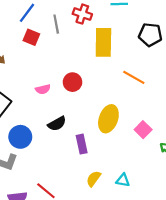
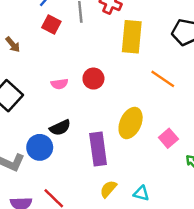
black semicircle: (57, 124) -> (60, 128), moved
blue circle: (20, 137) -> (40, 147), moved
purple rectangle: (82, 144) -> (98, 149), size x1.5

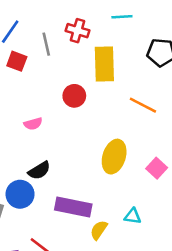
red circle: (93, 79) -> (74, 96), moved
purple rectangle: (98, 149) -> (73, 207), moved, turned -64
cyan triangle: (141, 193) -> (133, 216), moved

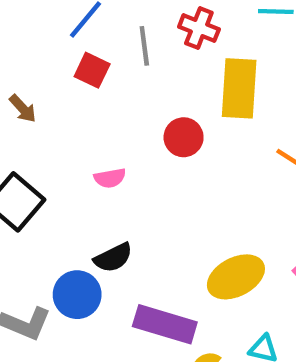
yellow ellipse: (114, 157) -> (236, 277), moved, turned 40

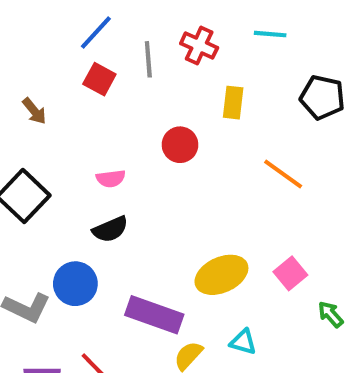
yellow rectangle: (239, 88) -> (233, 103), size x0.6
black semicircle: (113, 258) -> (110, 229), moved

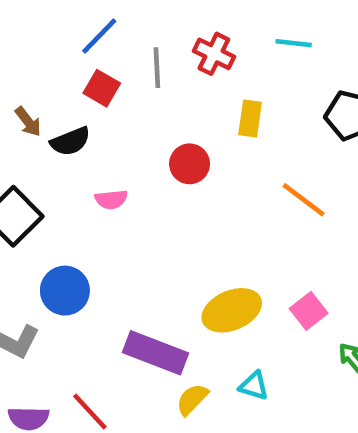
black semicircle: (110, 229) -> (70, 141), moved
blue circle: (75, 284) -> (65, 291), moved

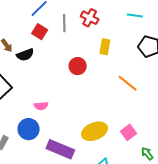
cyan line: (294, 43) -> (135, 16), moved
pink semicircle: (111, 199) -> (41, 106), moved
blue circle: (65, 291) -> (29, 129), moved

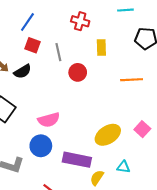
gray line: (64, 23) -> (58, 52), moved
orange line: (128, 83) -> (132, 80), turned -30
pink semicircle: (41, 106) -> (49, 120), size x1.5

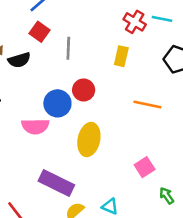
red cross: (80, 21) -> (135, 22), moved
red circle: (78, 72) -> (84, 90), moved
yellow ellipse: (108, 135) -> (89, 140), moved, turned -60
blue circle: (41, 146) -> (57, 103), moved

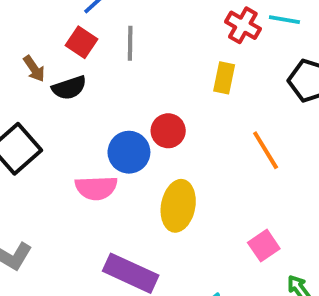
red square: (40, 32) -> (82, 42), moved
gray line: (68, 48) -> (130, 43), moved
orange line: (147, 104) -> (266, 150), turned 48

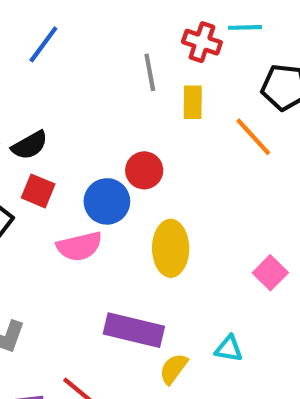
red square: (82, 42) -> (38, 191), moved
gray line: (130, 43) -> (150, 72), moved
orange line: (266, 150) -> (253, 137), moved

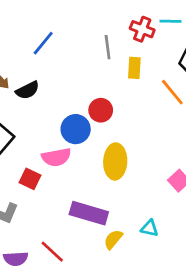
blue line: (43, 44) -> (43, 43), moved
red square: (38, 191) -> (30, 179), moved

